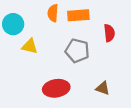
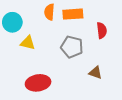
red ellipse: (56, 88) -> (38, 83), moved
brown triangle: (103, 88) -> (96, 73), moved

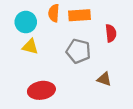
cyan circle: (12, 22) -> (26, 22), moved

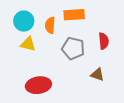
orange semicircle: (54, 13) -> (50, 25), moved
red semicircle: (111, 33) -> (104, 41), moved

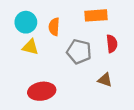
orange rectangle: (74, 15) -> (96, 15), moved

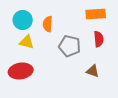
orange rectangle: (96, 15) -> (96, 14), moved
red ellipse: (42, 91) -> (21, 71), moved

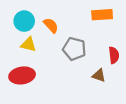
orange semicircle: (48, 24) -> (51, 25), turned 133
red semicircle: (99, 39) -> (114, 55), moved

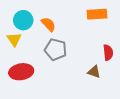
yellow triangle: (28, 45) -> (14, 39), moved, turned 42
gray pentagon: (74, 49) -> (56, 50), moved

